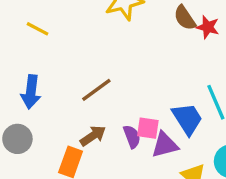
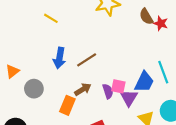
blue arrow: (31, 92) -> (59, 58), moved
blue trapezoid: (187, 119) -> (144, 82), turned 55
purple triangle: (165, 145) -> (129, 98), turned -48

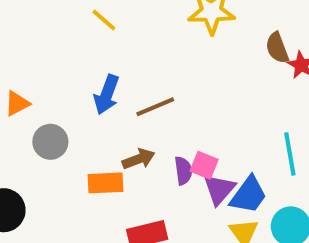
blue trapezoid: (144, 82) -> (249, 195), moved
orange rectangle: (67, 105) -> (105, 183), turned 54

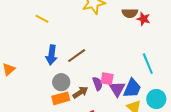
brown semicircle: (277, 48) -> (130, 13), turned -56
gray circle: (50, 142) -> (61, 82), moved
brown arrow: (139, 159) -> (80, 92), moved

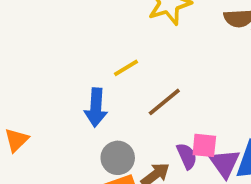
yellow line: (42, 19) -> (126, 68), moved, turned -56
brown line: (77, 56) -> (164, 102), moved

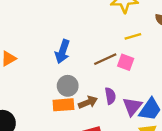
yellow line: (126, 68) -> (133, 36), moved
pink square: (204, 145) -> (126, 62), moved

